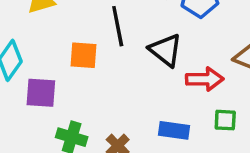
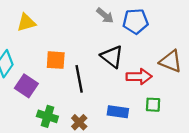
black line: (118, 26) -> (79, 79), moved
purple square: (41, 93) -> (26, 86), turned 30

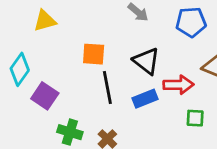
blue pentagon: (135, 21) -> (191, 22), moved
orange square: (56, 60) -> (94, 54), moved
blue rectangle: (118, 112) -> (145, 99), moved, turned -30

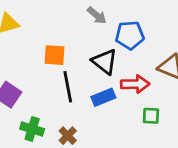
blue pentagon: (191, 22) -> (130, 35), moved

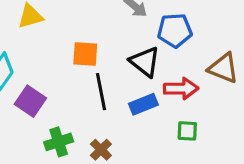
green square: (151, 116) -> (187, 131), moved
green cross: (32, 129) -> (59, 142), turned -35

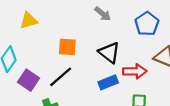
blue pentagon: (175, 30) -> (147, 24), moved, turned -30
black line: (101, 92) -> (61, 77), moved, turned 60

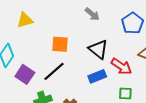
red arrow: (135, 71) -> (121, 66), turned 35

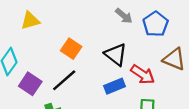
gray arrow: (92, 14) -> (124, 16), moved
orange square: (60, 44) -> (71, 49), turned 30

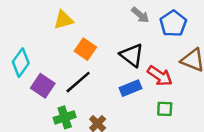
yellow triangle: (30, 21) -> (63, 20), moved

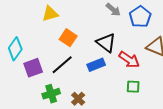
purple square: (43, 86) -> (33, 68), turned 36
blue rectangle: (131, 88) -> (96, 65), moved

